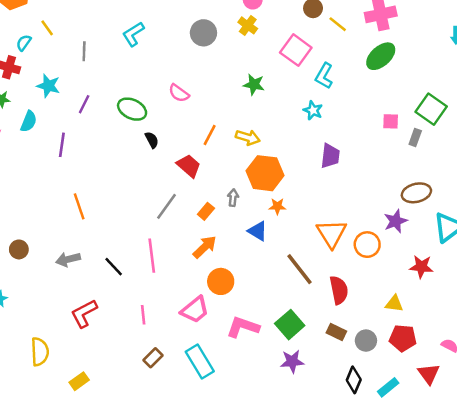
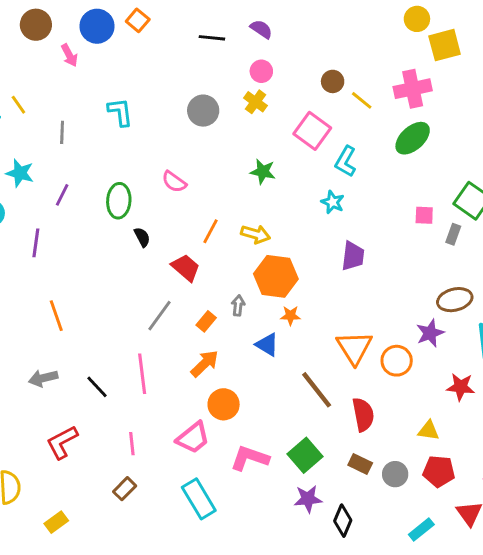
cyan L-shape: (133, 34) -> (120, 112), turned 115
green ellipse: (132, 109) -> (119, 201), turned 68
brown rectangle: (153, 358) -> (125, 489), moved
black diamond: (354, 380) -> (343, 521), moved

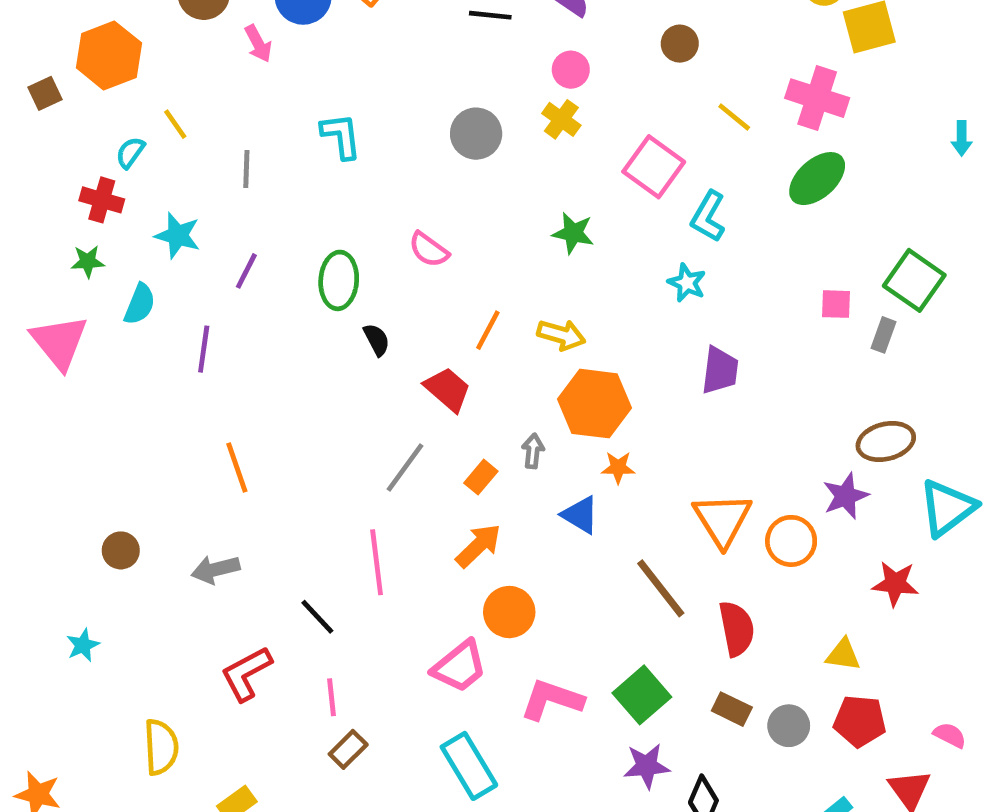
brown circle: (333, 81) -> (680, 44), moved
pink cross: (413, 89) -> (817, 98), turned 30
black line: (97, 387) -> (317, 617), moved
pink line: (132, 444) -> (332, 697), moved

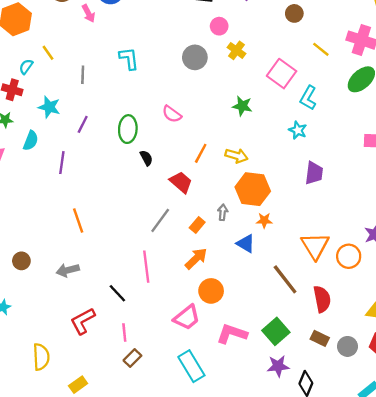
pink circle: (571, 70) -> (219, 26), moved

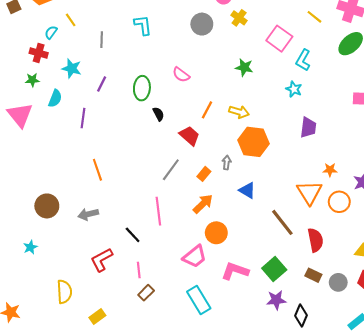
orange star: (264, 220) -> (330, 170), moved
brown circle: (21, 261) -> (47, 206), size x1.5

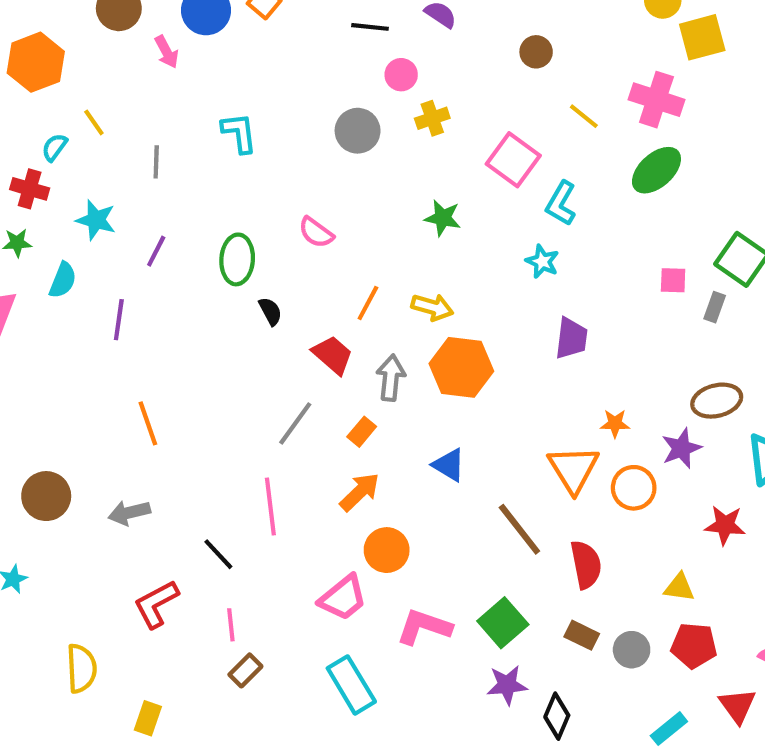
yellow cross: (239, 18) -> (432, 118), turned 35
gray arrow: (227, 163) -> (391, 378), moved, size x1.5
yellow rectangle: (97, 316) -> (148, 718), turned -35

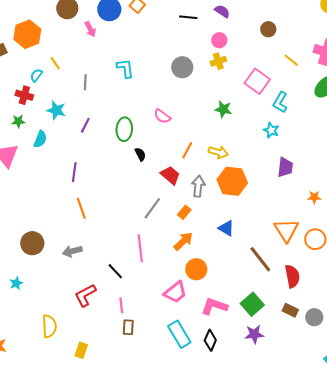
pink circle: (401, 75) -> (219, 40), moved
purple line: (119, 320) -> (74, 172), moved
orange star: (615, 423) -> (314, 197), moved
brown rectangle: (245, 670) -> (128, 327), turned -42
black diamond: (557, 716) -> (210, 340), moved

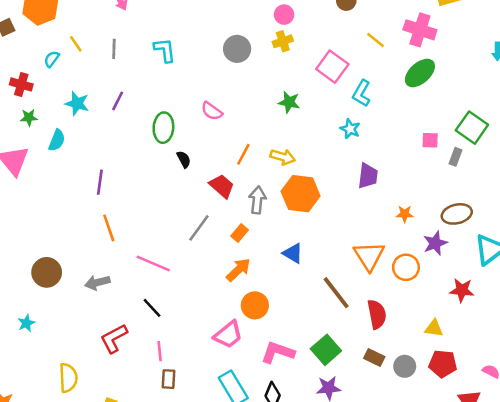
gray line: (85, 82) -> (114, 49), moved
red cross: (24, 95) -> (21, 84), moved
purple line: (85, 125) -> (118, 101), moved
pink line: (140, 248) -> (153, 263), moved, turned -60

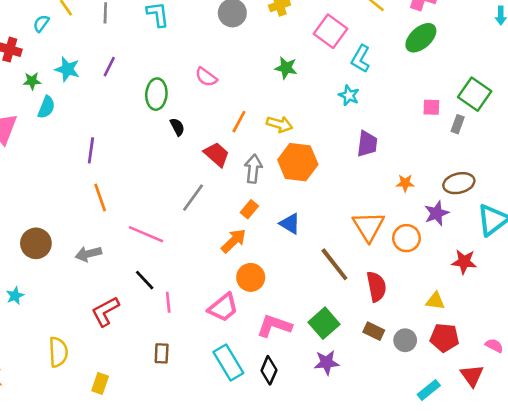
green star: (29, 117) -> (32, 81), moved
orange rectangle: (240, 233) -> (249, 209), moved
pink line: (160, 351) -> (168, 302), moved

